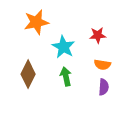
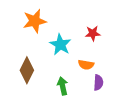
orange semicircle: (102, 65) -> (86, 65), moved
green arrow: (66, 76) -> (63, 86), moved

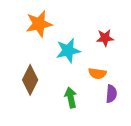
cyan star: (60, 45) -> (68, 51), turned 30

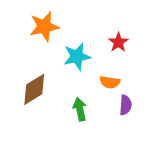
red star: (105, 38) -> (118, 42), turned -30
brown diamond: (30, 80) -> (34, 89), turned 32

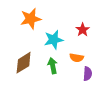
green arrow: (80, 109) -> (53, 66), moved

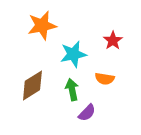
purple semicircle: (88, 74) -> (87, 113), moved, turned 40

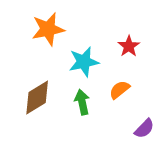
orange semicircle: (105, 79) -> (119, 90), turned 132
purple semicircle: (87, 113) -> (144, 129), moved

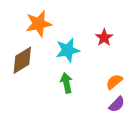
orange semicircle: (119, 90) -> (114, 82), moved
brown diamond: (37, 98) -> (22, 60), moved

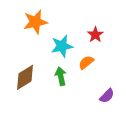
brown diamond: (22, 60) -> (25, 77), moved
orange semicircle: (114, 82) -> (86, 62), moved

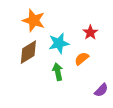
orange star: (35, 22) -> (34, 20), turned 30
brown diamond: (25, 77) -> (28, 52), moved

